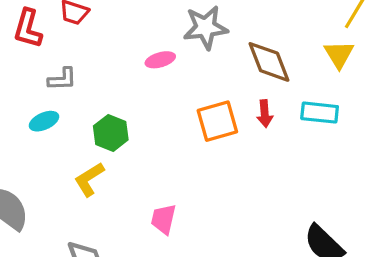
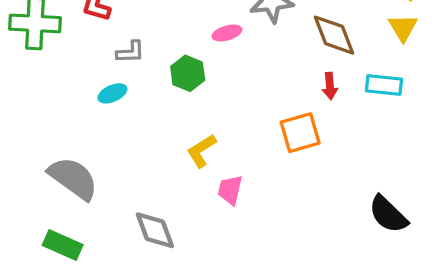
orange square: (217, 121) -> (300, 133), moved
green hexagon: (111, 133) -> (188, 73), moved
yellow L-shape: (89, 179) -> (201, 151), moved

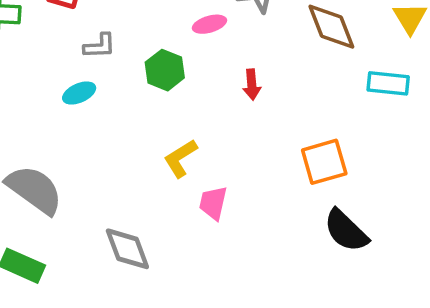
red arrow: (330, 86) -> (252, 85), moved
orange square: (300, 133) -> (324, 162), moved
black semicircle: (388, 214) -> (346, 231), moved

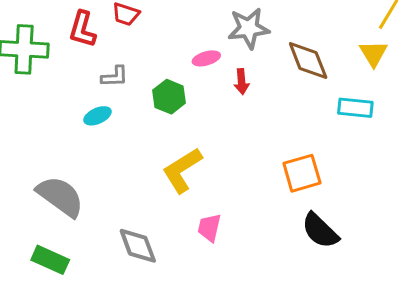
red arrow: (252, 85) -> (242, 82), moved
yellow L-shape: (181, 158) -> (182, 170), size x1.4
pink trapezoid: (213, 203) -> (209, 228), moved

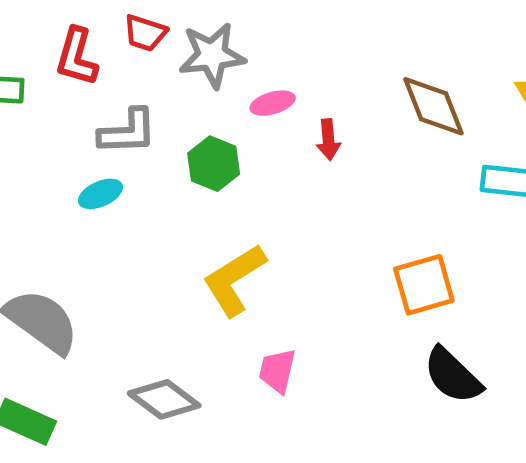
gray star: (249, 28) -> (212, 55), moved
gray L-shape: (115, 77) -> (128, 132), size x1.4
gray diamond: (138, 246) -> (164, 399), turned -33

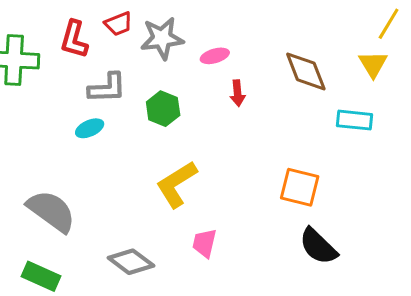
red trapezoid: (145, 33) -> (119, 24), turned -40
pink ellipse: (273, 103) -> (215, 56), moved
orange square: (424, 285) -> (300, 187), turned 30

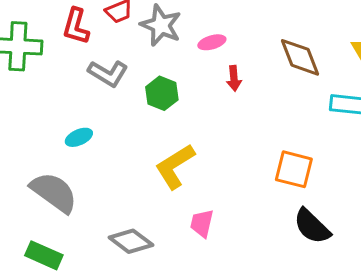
gray star: (162, 38) -> (161, 25), turned 30
gray L-shape: (107, 88) -> (108, 73), turned 33
cyan ellipse: (90, 128) -> (79, 137), moved

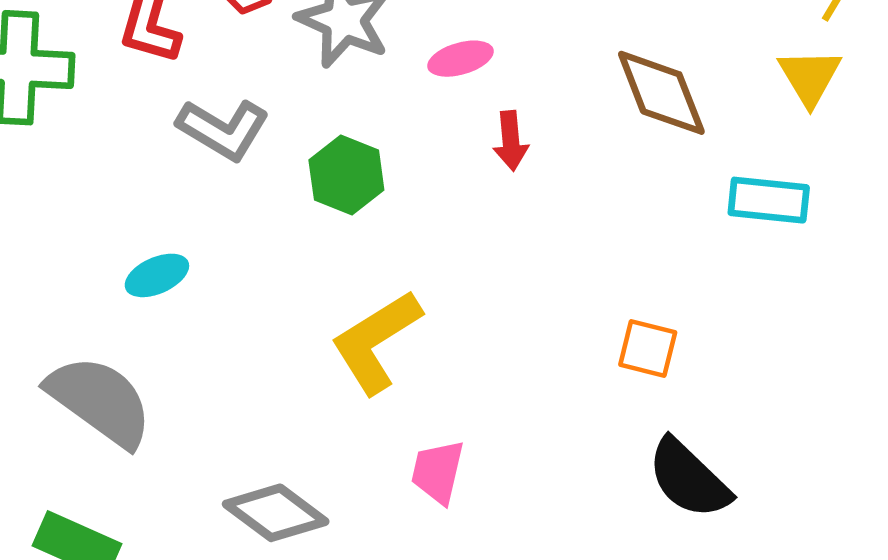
orange square: (294, 169) -> (648, 348), size x0.7

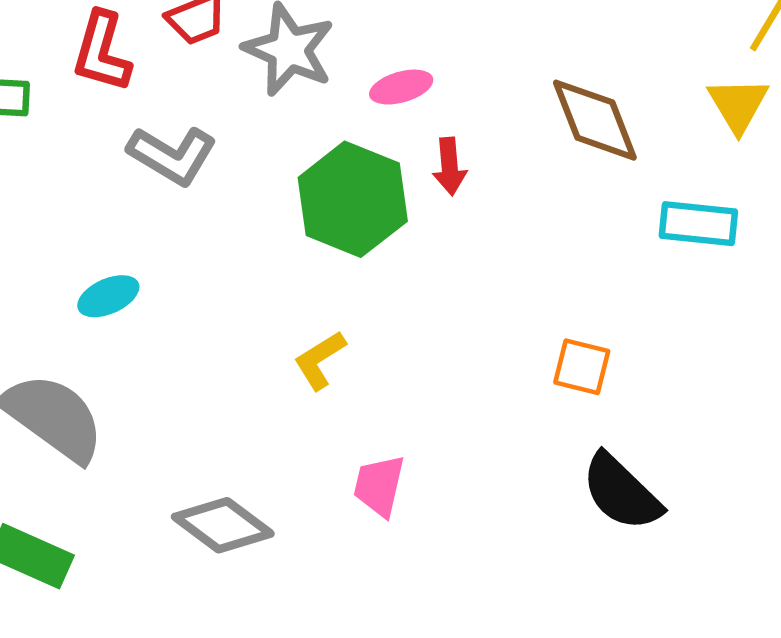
green hexagon: (346, 175) -> (353, 199), moved, size x1.5
yellow L-shape: (376, 342) -> (320, 360), size x0.6

